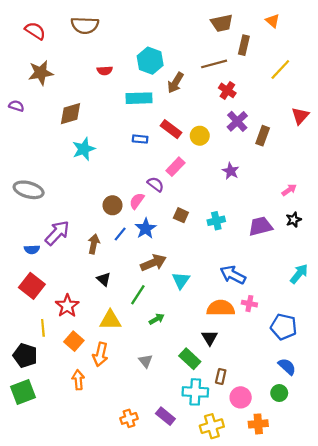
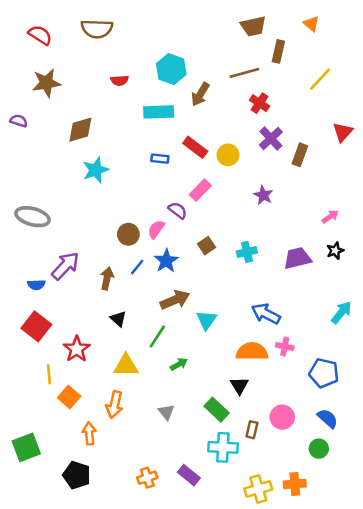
brown square: (181, 215) -> (207, 246), turned 32
orange square: (74, 341) -> (69, 397), moved
black pentagon: (25, 355) -> (77, 475), moved
pink circle: (241, 397) -> (282, 417), moved
yellow cross: (212, 426) -> (258, 489), moved

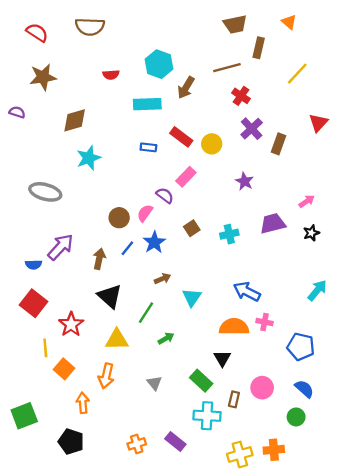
gray ellipse: (33, 217) -> (45, 192), moved
purple trapezoid: (297, 258) -> (273, 224), moved
brown arrow: (175, 300) -> (162, 279), size x0.6
black triangle: (118, 319) -> (110, 296), size x1.6

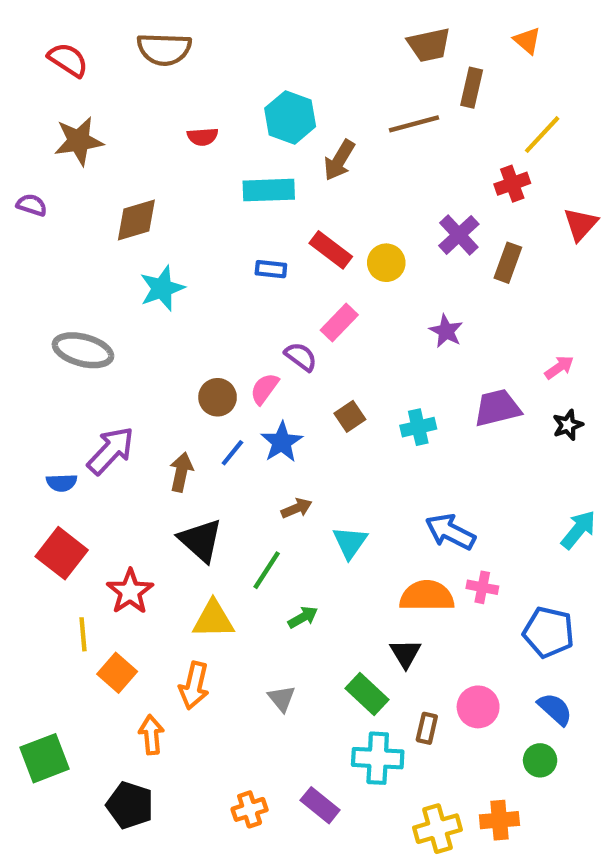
red cross: (241, 96) -> (512, 184), moved, turned 36

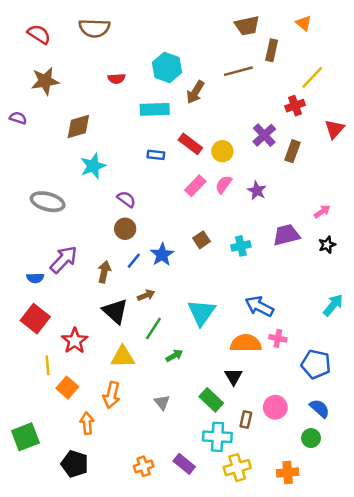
purple semicircle: (301, 357) -> (126, 199), moved
pink semicircle: (265, 389) -> (224, 184), moved
brown arrow: (297, 508) -> (146, 295), moved
cyan triangle: (350, 542) -> (201, 312), size x1.4
yellow cross: (438, 829) -> (237, 468), moved

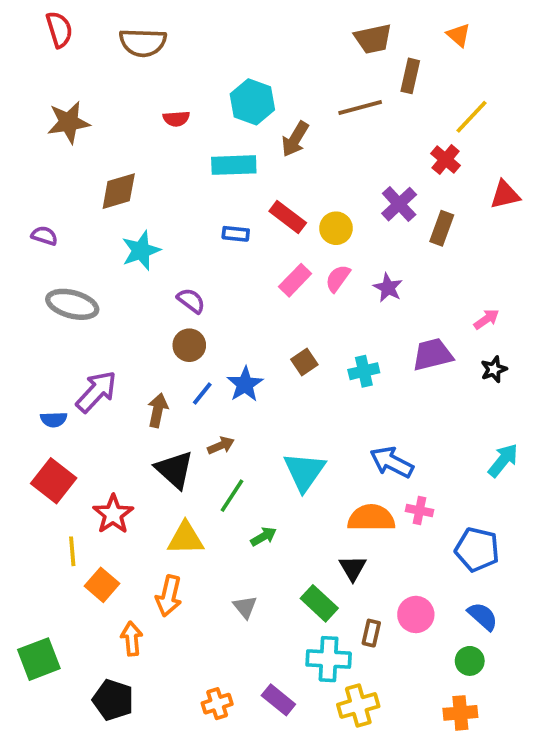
red semicircle: (39, 34) -> (59, 30), moved, turned 40
red cross: (295, 106) -> (446, 160), turned -30
purple semicircle: (18, 118) -> (44, 236), moved
red triangle: (334, 129) -> (505, 195), turned 35
orange cross: (288, 472) -> (460, 713), moved

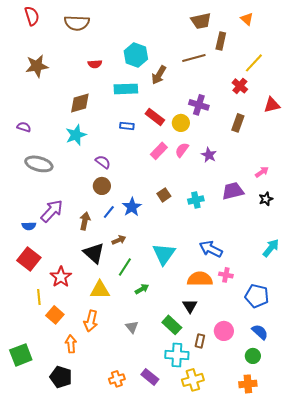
brown diamond: (119, 191) -> (80, 103), moved
purple cross: (399, 204) -> (199, 105), moved, turned -30

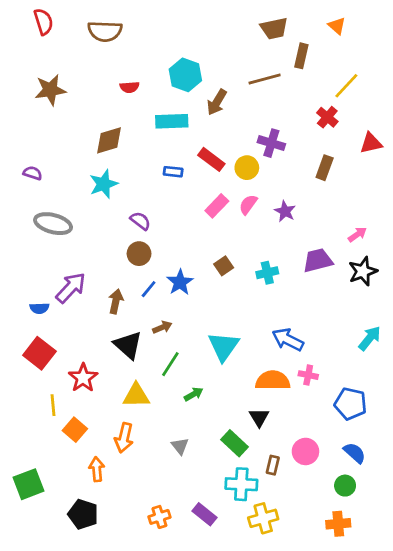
black star: (266, 199) -> (363, 271), size x1.5

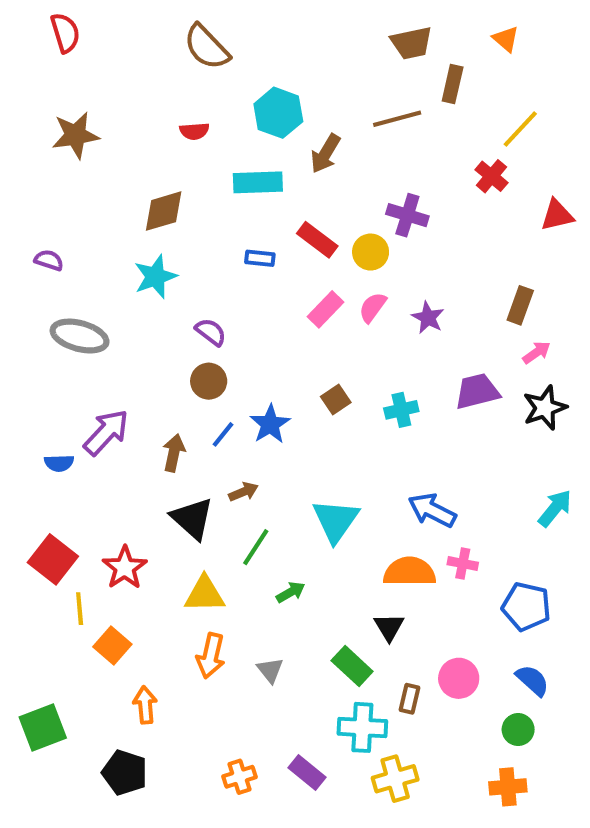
brown semicircle: (105, 31) -> (207, 47), moved, turned 44
brown rectangle: (325, 168) -> (520, 305), moved
red square: (39, 353) -> (53, 559), moved
orange arrow: (124, 438) -> (211, 656), moved

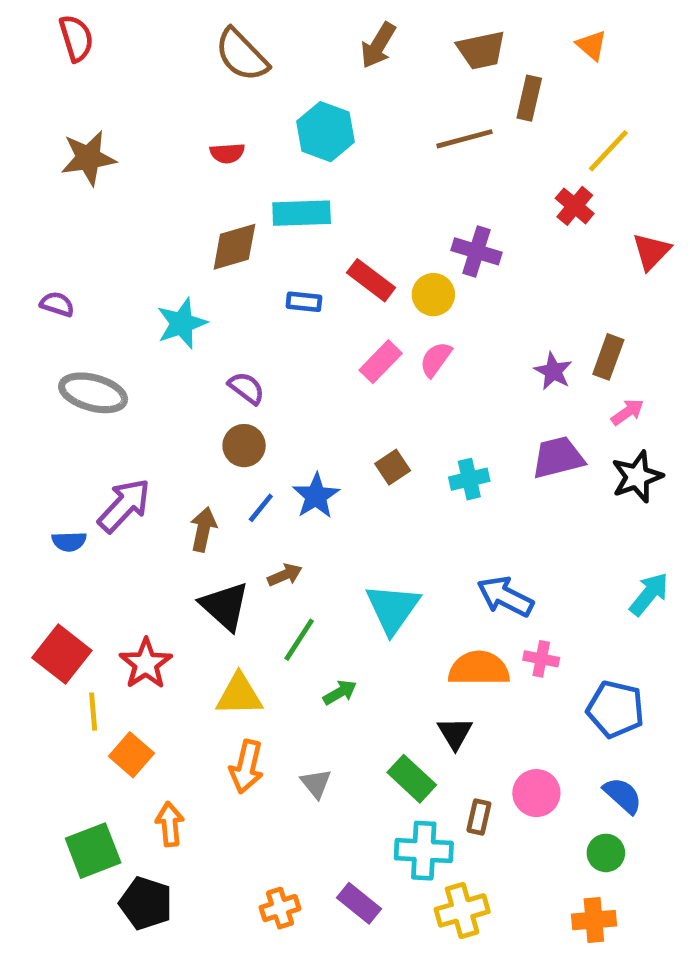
brown arrow: (325, 154) -> (378, 45), moved
brown diamond: (164, 211) -> (234, 247), moved
red triangle: (557, 215) -> (651, 251), turned -33
purple star: (428, 318) -> (553, 371), moved
green square: (43, 727) -> (93, 851), moved

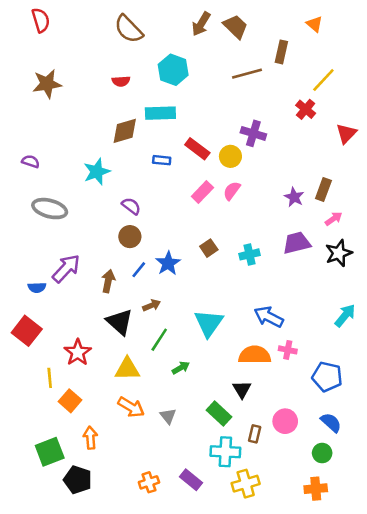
brown trapezoid: (481, 50) -> (236, 26), moved, turned -124
red square: (62, 654) -> (27, 331), moved
orange arrow: (246, 767) -> (131, 407), turned -72

